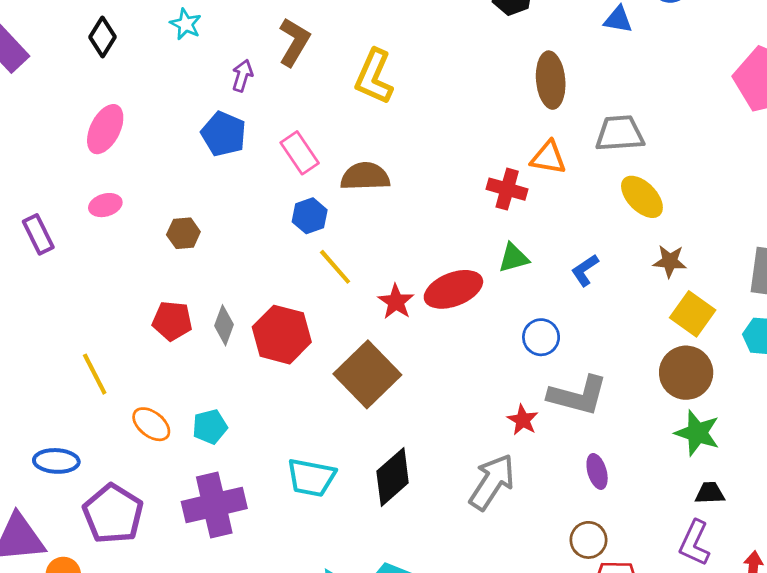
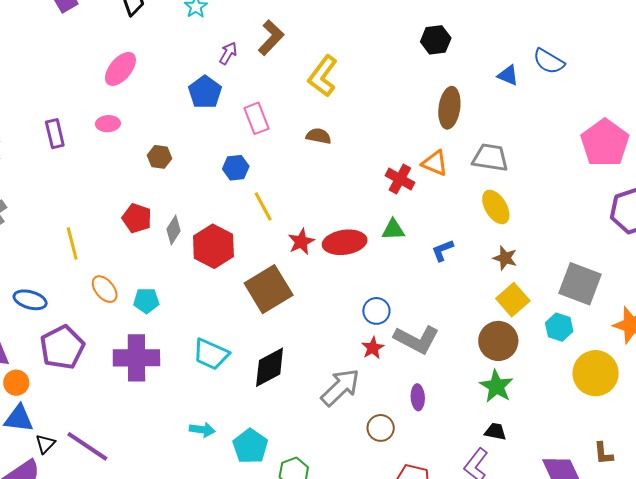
brown semicircle: (365, 176) -> (319, 136), moved, size x0.7
blue hexagon: (310, 216) -> (236, 168), moved
blue circle: (541, 337) -> (376, 311), moved
brown circle: (588, 540) -> (381, 428), moved

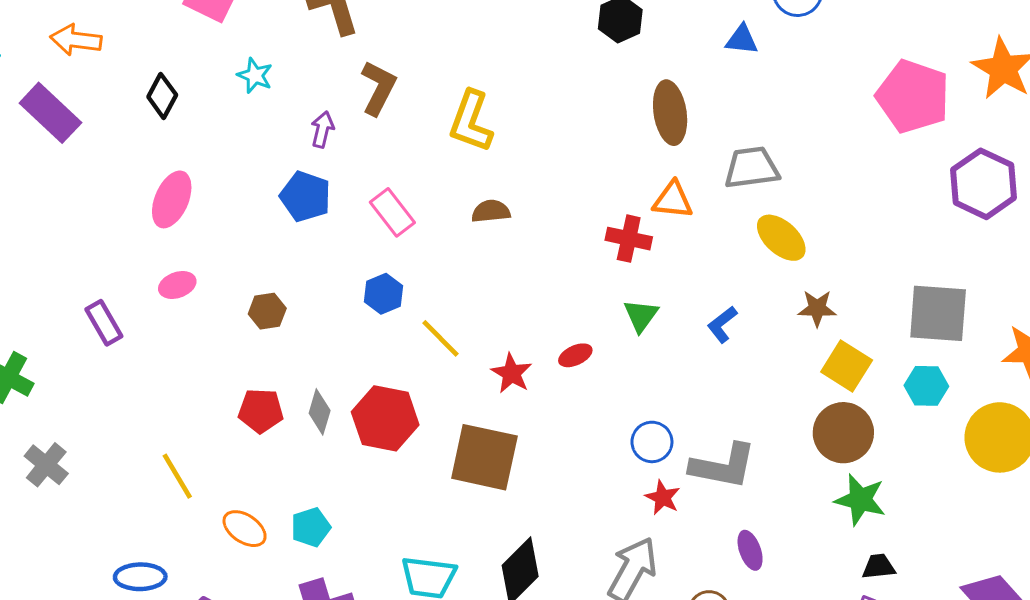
green triangle: (393, 230) -> (641, 316), turned -35
red ellipse: (345, 242) -> (575, 355), size x0.5
brown square: (269, 289) -> (484, 457), turned -30

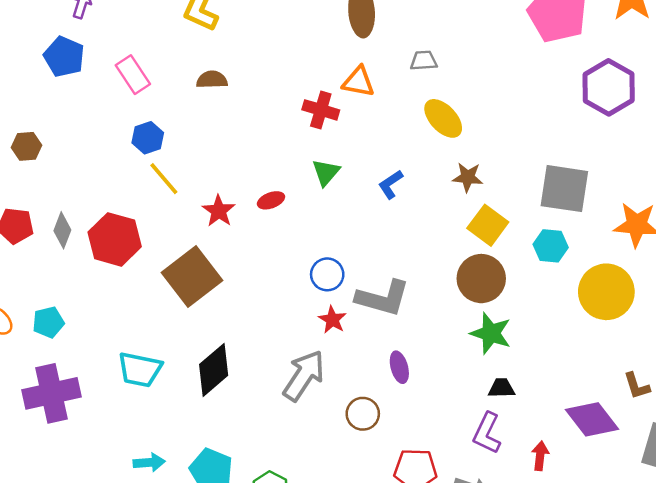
gray trapezoid: (752, 168) -> (424, 61), size x0.6
blue hexagon: (383, 294) -> (148, 138), moved
brown square: (484, 457) -> (192, 277), turned 36

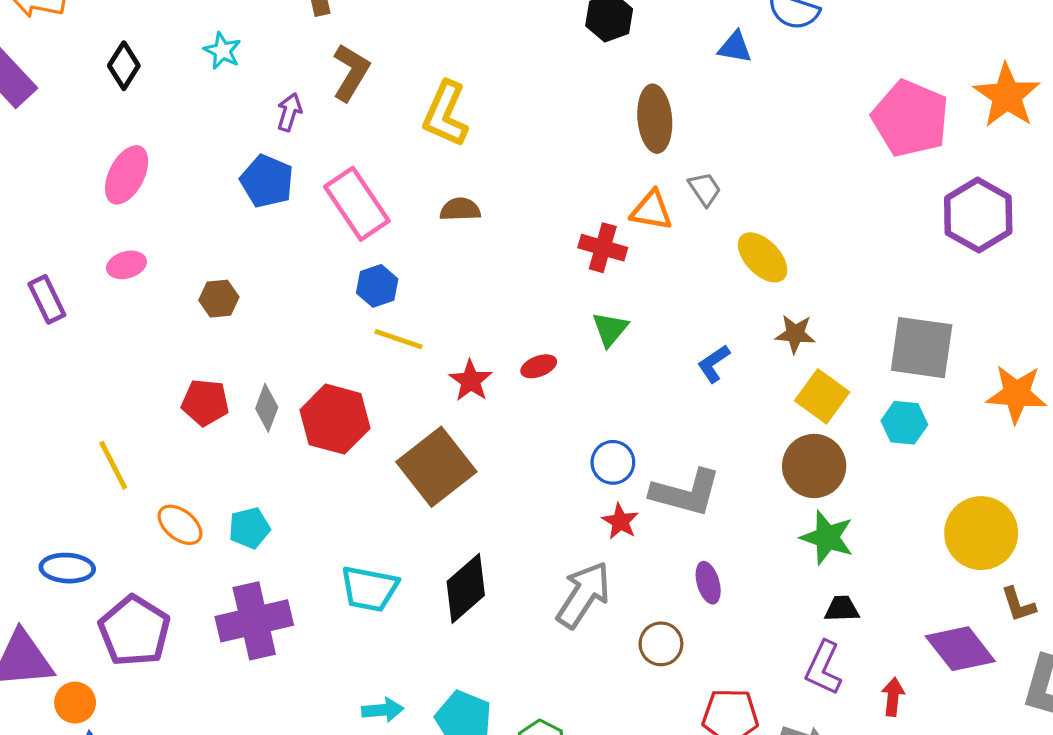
gray trapezoid: (424, 61) -> (705, 189), moved, turned 60
pink rectangle: (133, 75) -> (357, 204), size x1.4
yellow line: (164, 179) -> (399, 339), turned -30
blue L-shape: (391, 184) -> (714, 364), moved
yellow circle: (606, 292) -> (981, 533), moved

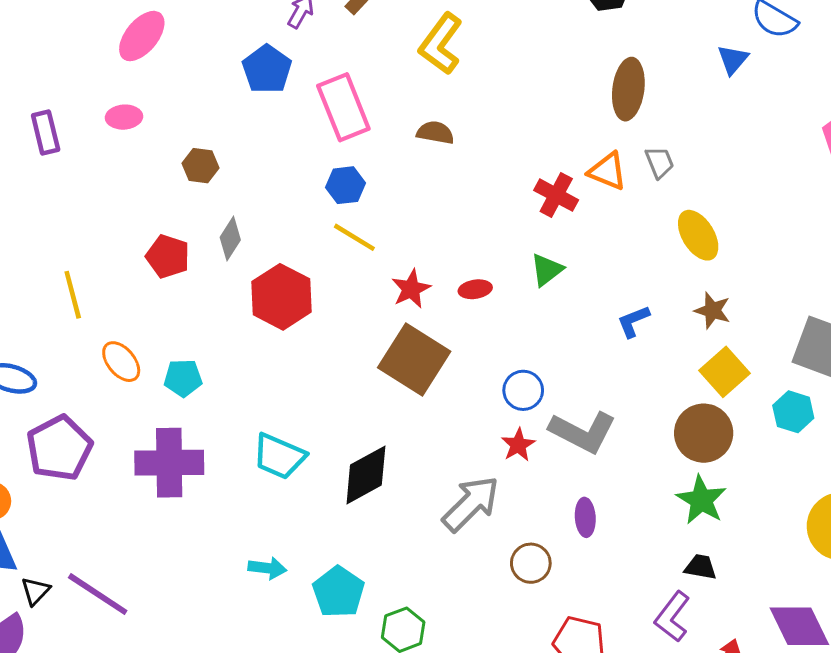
blue triangle: (735, 47) -> (733, 60), moved, turned 48
gray diamond: (267, 408) -> (230, 239), moved
brown square: (436, 467) -> (414, 360), moved, turned -32

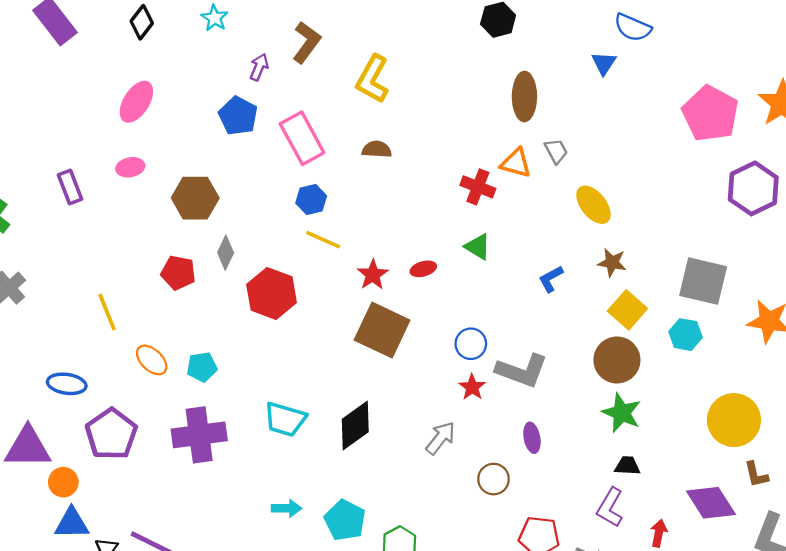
brown hexagon: (201, 166) -> (195, 198), size x1.6
green triangle: (547, 270) -> (478, 247), turned -44
gray arrow: (471, 504) -> (441, 438), size x0.7

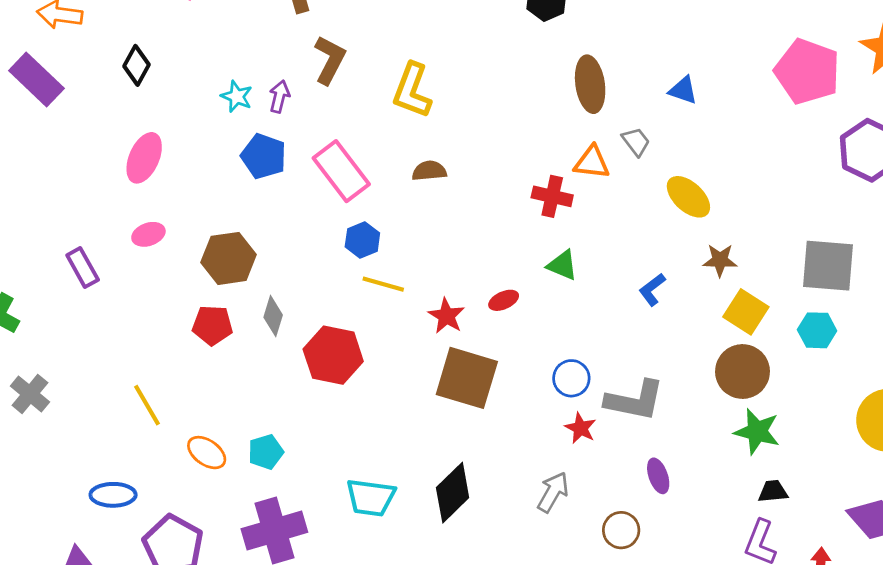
cyan star: (214, 18) -> (237, 96), moved
blue triangle: (604, 63) -> (683, 90), moved, turned -36
red pentagon: (178, 273) -> (212, 325), moved

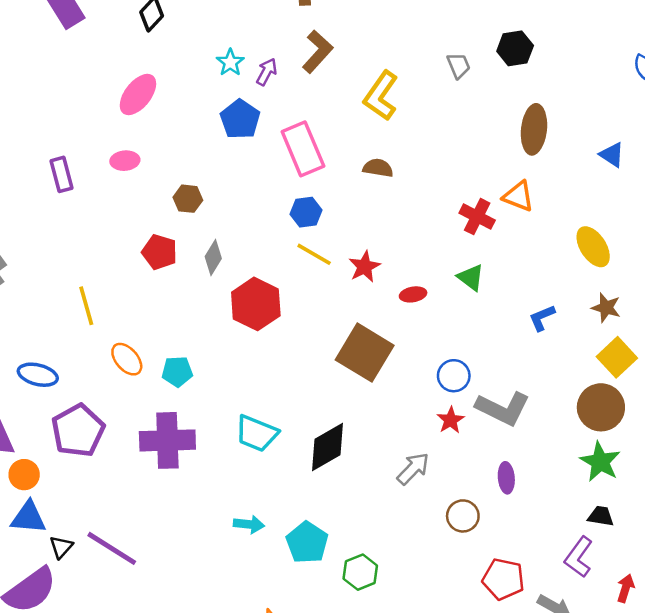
gray trapezoid: (636, 142) -> (458, 65), moved
brown hexagon: (229, 258) -> (188, 199), size x0.6
red star: (446, 316) -> (364, 267), moved

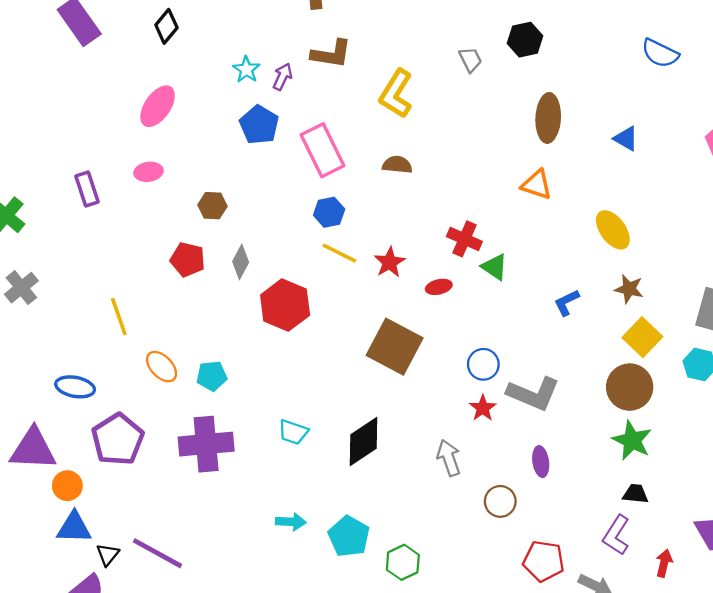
brown L-shape: (317, 52) -> (331, 54), turned 60
red cross: (477, 217) -> (464, 239), moved
cyan trapezoid: (257, 433) -> (293, 432), size x0.7
gray arrow: (413, 469) -> (449, 458), turned -60

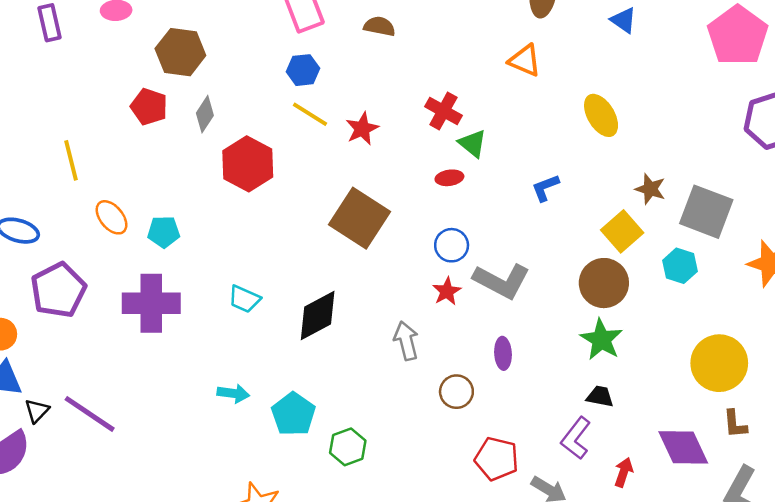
brown hexagon: (212, 206) -> (180, 52), size x1.6
red ellipse: (439, 287) -> (449, 178), moved
brown star: (629, 289) -> (650, 189), moved

